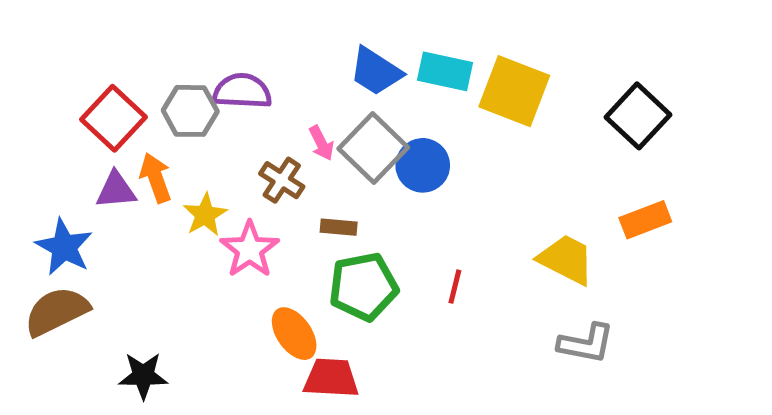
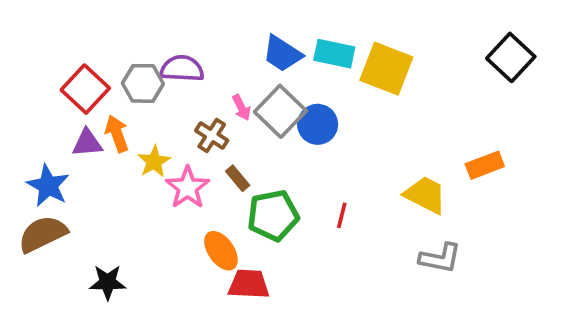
black square: (638, 116) -> (511, 57), moved
brown rectangle: (339, 227) -> (238, 178), moved, turned 45

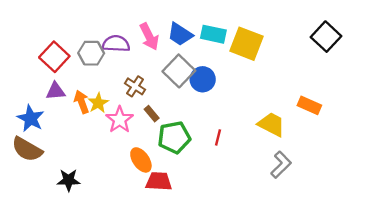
pink arrow: (241, 108) -> (149, 37), moved, size x1.6
orange arrow: (117, 134) -> (82, 102), moved
orange rectangle: (485, 165) -> (309, 105), turned 45
brown semicircle: (43, 234) -> (27, 149), turned -124
gray L-shape: (440, 258) -> (281, 165), turned -56

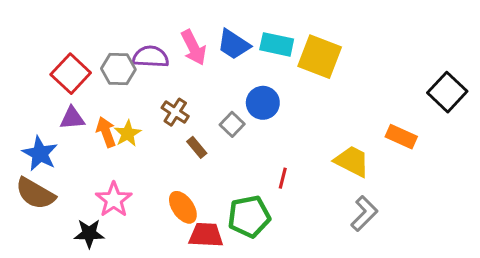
black square: (326, 37) -> (447, 92), moved
gray square: (179, 71) -> (232, 124), moved, size x0.6
pink star: (120, 120) -> (114, 200), moved
green pentagon: (174, 137) -> (249, 217), moved

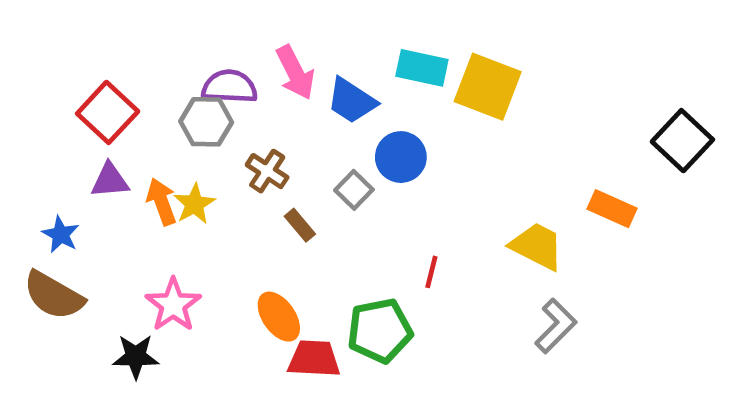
blue trapezoid: (234, 44) -> (352, 101), moved
gray hexagon: (118, 69) -> (206, 122), moved
blue star: (40, 154) -> (61, 234), size x0.7

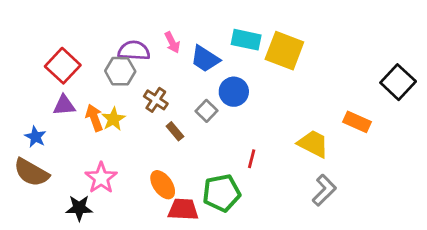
pink arrow: (295, 73) -> (172, 42), size x0.7

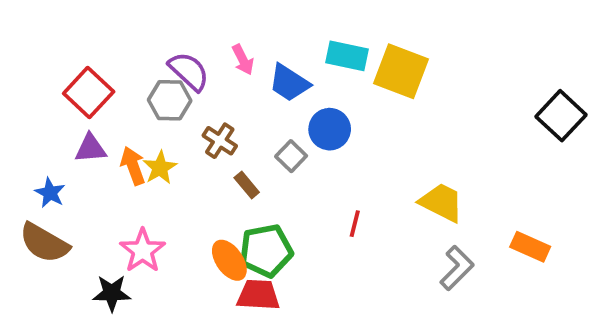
purple semicircle: (134, 51) -> (189, 71), turned 40
orange rectangle: (357, 122) -> (530, 247), moved
green pentagon: (222, 193) -> (266, 251), moved

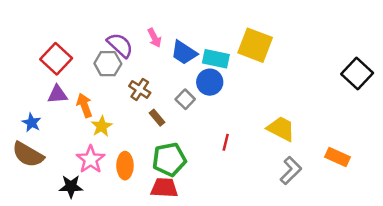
cyan rectangle: (347, 56) -> (216, 59), moved
yellow star: (160, 168) -> (102, 126), moved
orange ellipse: (229, 260) -> (125, 166), moved, turned 35

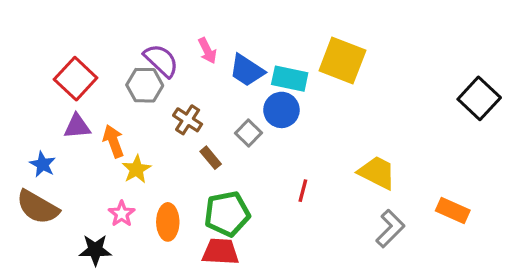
pink star: (91, 159) -> (122, 214), size x0.7

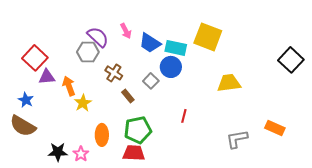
red square: (76, 79) -> (35, 58), moved
yellow trapezoid: (377, 173) -> (229, 83), moved, turned -35
pink star: (122, 214) -> (81, 154), moved
gray L-shape: (390, 229) -> (237, 139), turned -145

